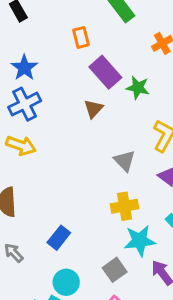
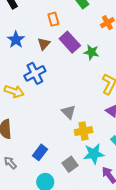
blue cross: (25, 104) -> (35, 73), moved
brown triangle: (93, 109) -> (44, 44), moved
gray triangle: (125, 161) -> (69, 112), moved
gray square: (115, 270) -> (70, 164), moved

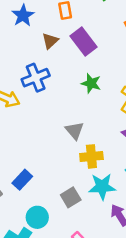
blue star: (16, 40) -> (23, 15), moved
green star: (91, 52) -> (91, 83), moved
blue rectangle: (40, 152) -> (22, 180), moved

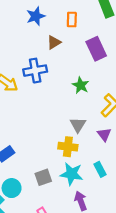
purple rectangle: (84, 41) -> (96, 49), moved
gray triangle: (75, 130) -> (78, 125), moved

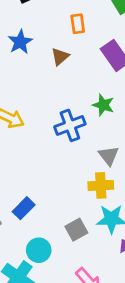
blue star: (36, 16) -> (20, 42), moved
blue cross: (35, 71) -> (70, 125), moved

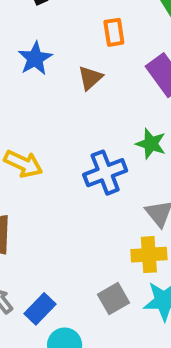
blue rectangle: (24, 208) -> (40, 309), moved
gray square: (76, 230) -> (114, 299), moved

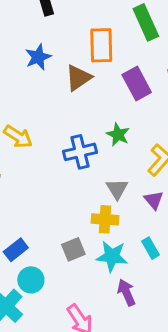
orange rectangle: (114, 32) -> (101, 45), size x1.6
brown triangle: (90, 78) -> (78, 78), size x1.4

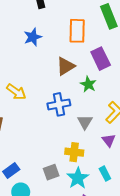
brown triangle: (78, 78) -> (66, 66), moved
green star: (118, 135) -> (88, 84), moved
gray triangle: (117, 189) -> (85, 122), moved
cyan star: (112, 256) -> (78, 178), turned 30

